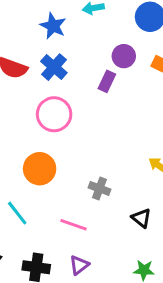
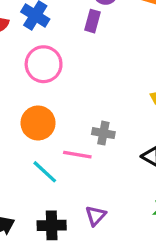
cyan line: (17, 213) -> (45, 172), moved
pink line: (74, 225) -> (77, 155), moved

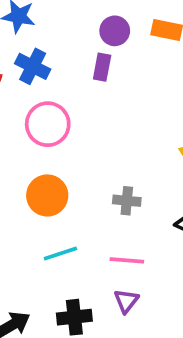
pink line: (77, 155) -> (127, 260), moved
cyan line: (45, 172) -> (60, 253), turned -56

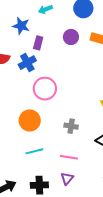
blue cross: (33, 66) -> (27, 63), moved, turned 30
purple rectangle: (102, 67) -> (38, 43), moved
pink circle: (48, 124) -> (45, 89), moved

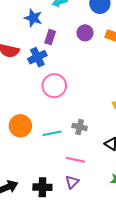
orange circle: (30, 120) -> (20, 126), moved
cyan line: (34, 151) -> (52, 133), moved

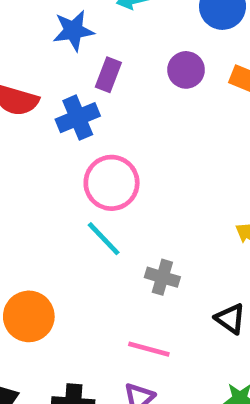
blue star: (33, 18) -> (73, 31), turned -30
orange circle: (20, 126) -> (29, 316), moved
cyan line: (52, 133) -> (104, 239), moved, turned 54

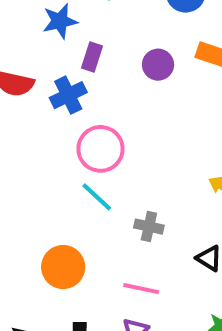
purple circle: (186, 70) -> (158, 65), moved
orange circle: (29, 316) -> (63, 267), moved

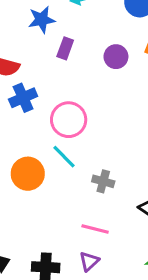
blue cross: (68, 95) -> (23, 98), moved
orange circle: (63, 267) -> (28, 174), moved

